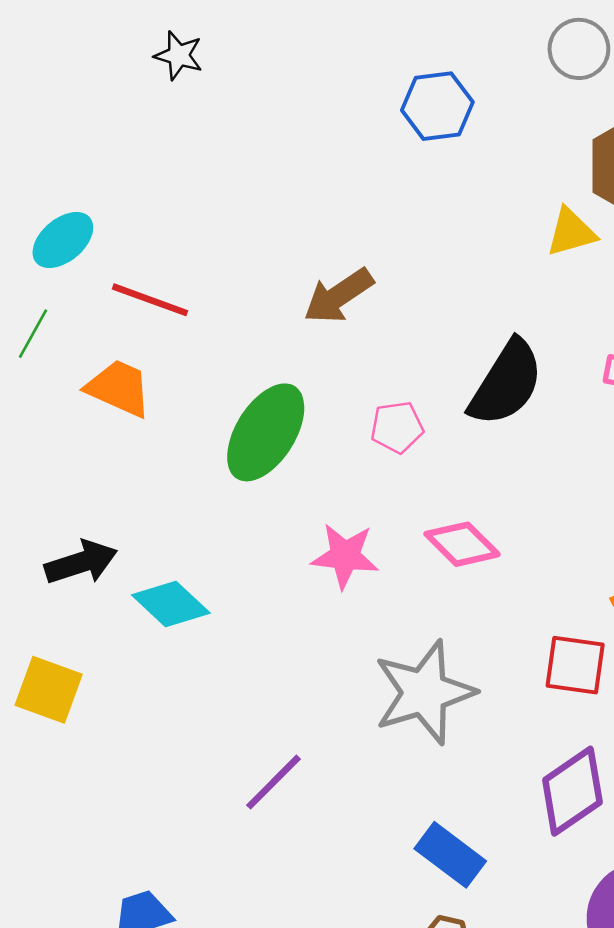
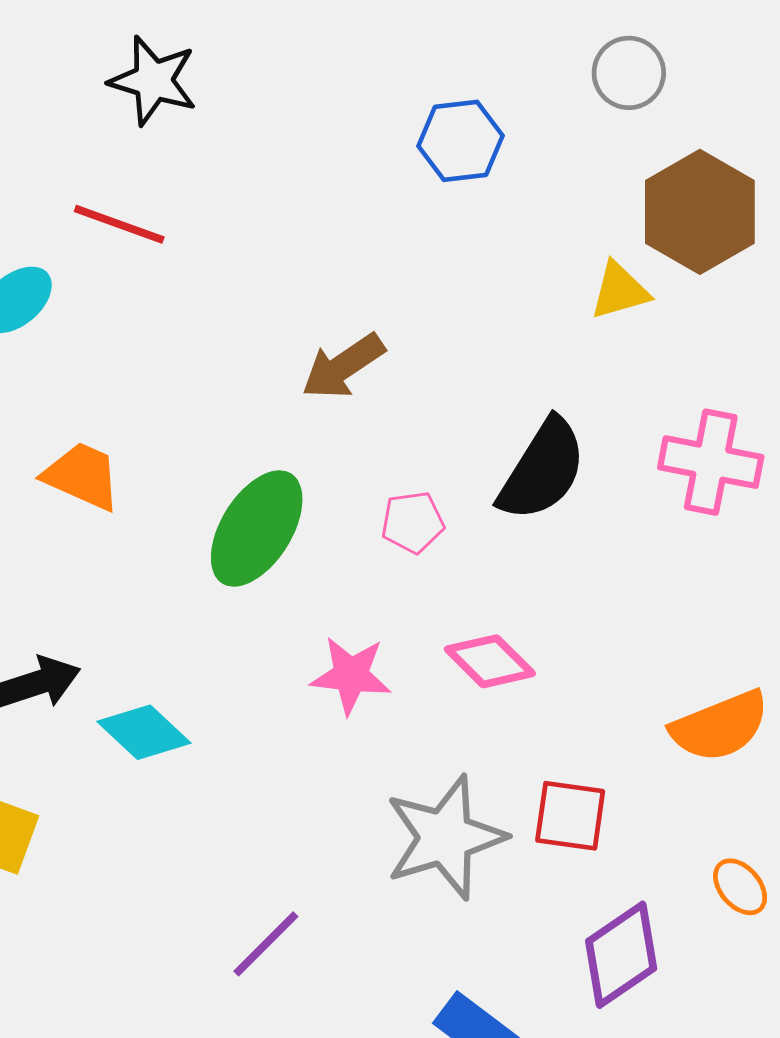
black star: (179, 55) -> (153, 81), size x1.5
red line: (150, 300) -> (119, 224), moved
red square: (575, 665) -> (570, 816), moved

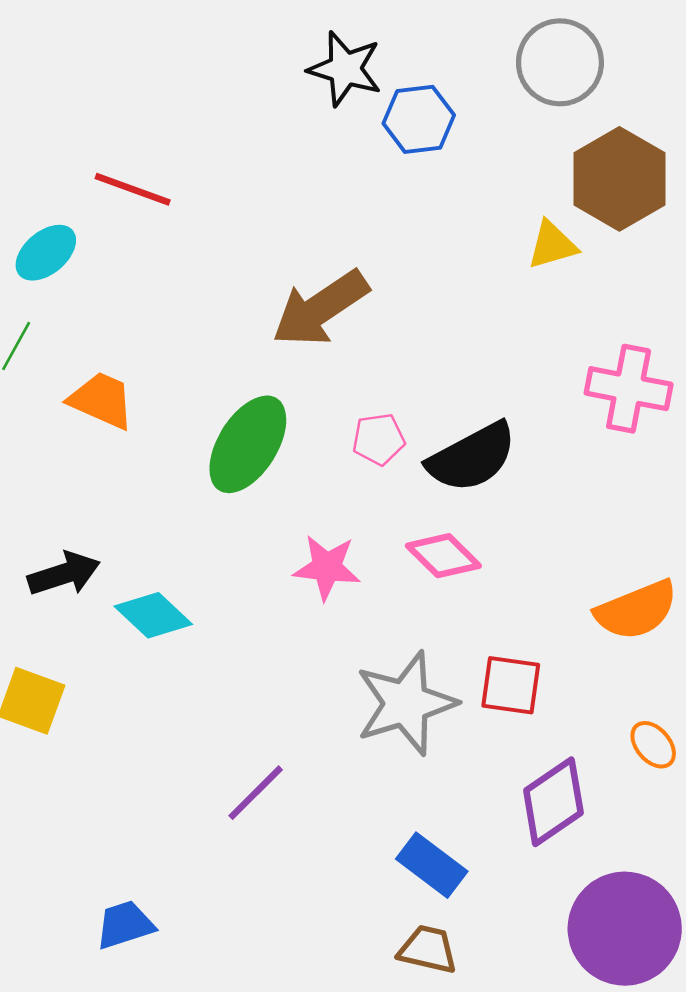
gray circle: (629, 73) -> (560, 62), size x1.4
black star: (153, 81) -> (345, 69), moved
brown arrow: (343, 366) -> (320, 308), size x1.4
black semicircle: (542, 470) -> (472, 457), moved, turned 30

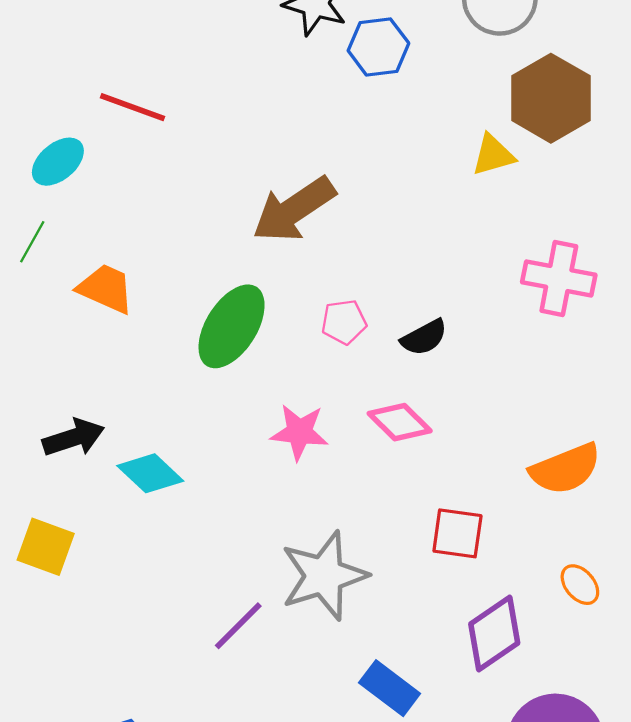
black semicircle: (472, 457) -> (424, 337), size x0.6
gray star: (406, 703) -> (324, 576), moved

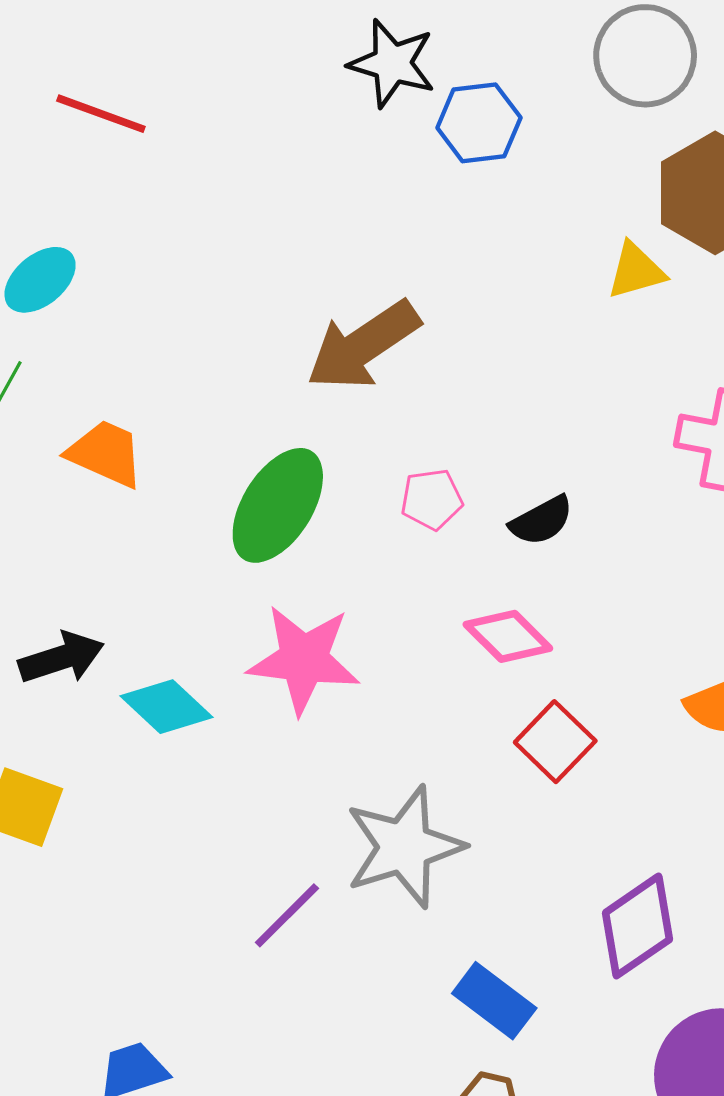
red line: (132, 107) -> (101, 114), moved
pink star: (299, 432) -> (304, 659), moved, size x1.4
red square: (457, 533) -> (555, 742), moved, turned 36

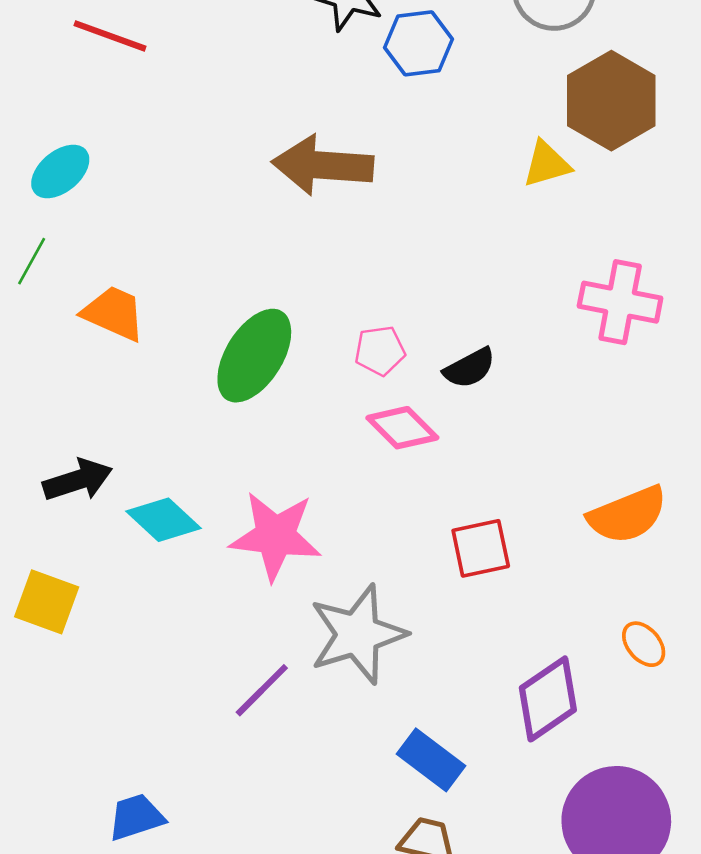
brown arrow: (363, 345) -> (323, 165), moved, turned 38
pink diamond: (508, 636) -> (402, 428), moved
pink star: (304, 659) -> (275, 536), moved
red square: (555, 742) -> (481, 548), turned 34

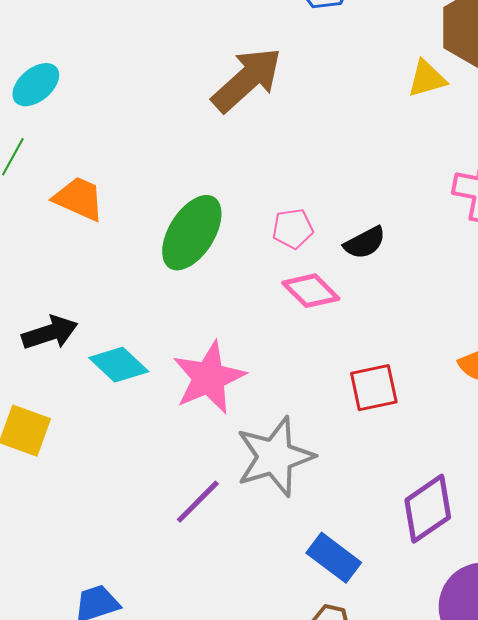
brown arrow: (323, 165) -> (247, 80), turned 134
pink star: (275, 536) -> (209, 378), turned -30

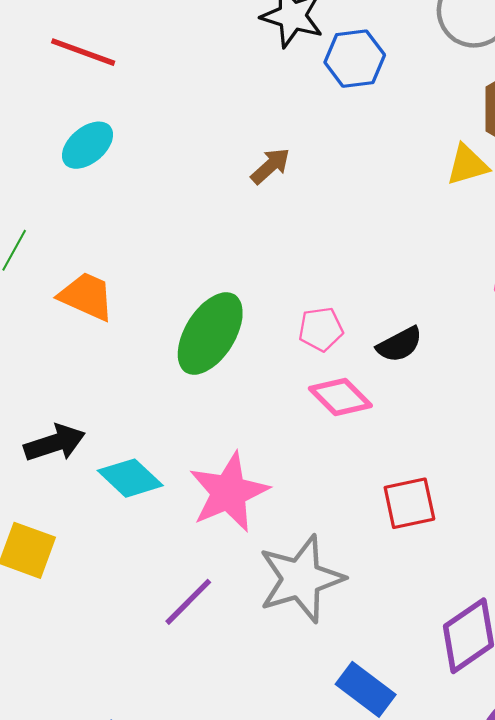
brown arrow: (247, 80) -> (270, 166), size x0.5
cyan ellipse: (36, 85) -> (87, 145), moved
purple line: (198, 502) -> (188, 602), moved

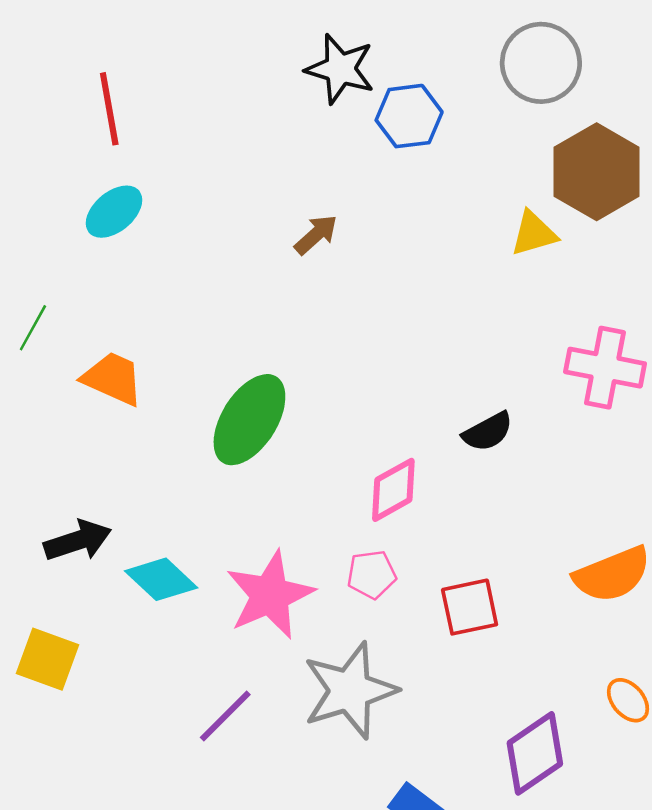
red line: (83, 52) -> (109, 109), turned 60
pink pentagon: (321, 329) -> (372, 574), moved
black semicircle: (400, 344) -> (488, 432), moved
pink diamond: (340, 397) -> (393, 490), turned -74

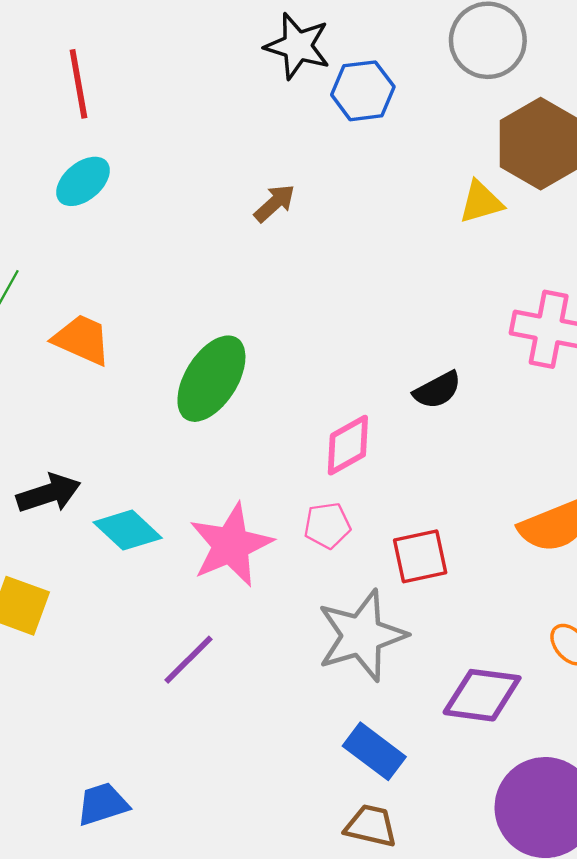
gray star: (350, 691) -> (362, 636), moved
purple diamond: (535, 753) -> (482, 695), turned 42

